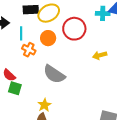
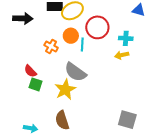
cyan cross: (103, 13) -> (126, 38), moved
cyan line: (21, 33) -> (82, 44), moved
yellow star: (44, 105) -> (65, 89), moved, size x1.5

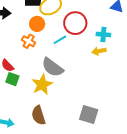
orange circle: (71, 36) -> (37, 24), moved
cyan line: (82, 44) -> (60, 40), turned 56
gray square: (127, 120) -> (89, 115), moved

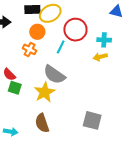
cyan line: (60, 40) -> (61, 47), turned -32

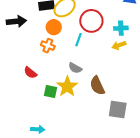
gray semicircle: (54, 75) -> (75, 68), size x0.6
green square: (15, 88) -> (51, 91), moved
brown semicircle: (42, 123) -> (97, 86), moved

